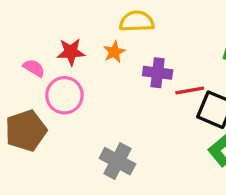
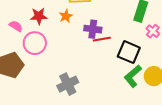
red line: (190, 90) -> (102, 39), moved
gray cross: (117, 161) -> (68, 84), turned 35

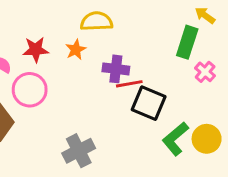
black square: (129, 52) -> (149, 103), moved

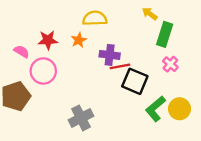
yellow arrow: (205, 15) -> (150, 14), moved
pink cross: (205, 72) -> (170, 64), moved

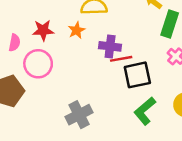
pink semicircle: (22, 52) -> (15, 43), turned 70
black square: (135, 81) -> (137, 75), turned -35
green L-shape: (155, 109) -> (145, 111), moved

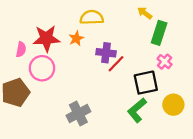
red star: (43, 30) -> (46, 38), size x1.4
red line: (121, 59) -> (116, 64), turned -36
black square: (137, 75) -> (146, 83), moved

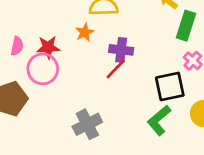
red star: (46, 38) -> (48, 47), moved, size x0.7
red line: (116, 64) -> (116, 69), moved

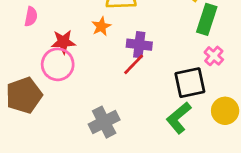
pink semicircle: (17, 46) -> (31, 17), moved

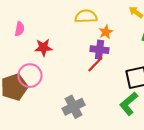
orange star: (101, 26) -> (106, 32), moved
pink circle: (58, 64) -> (30, 76), moved

